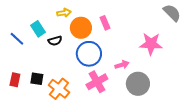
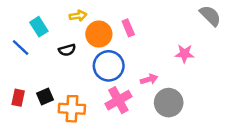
cyan rectangle: (38, 29) -> (39, 27), moved
pink star: (151, 44) -> (185, 54), size x0.7
black square: (37, 79) -> (45, 96), turned -32
orange cross: (59, 89) -> (72, 109), turned -35

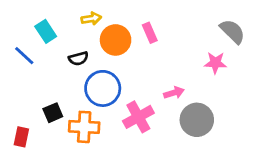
gray semicircle: (210, 16) -> (232, 31), moved
blue circle: (109, 66) -> (103, 88), moved
red rectangle: (18, 98) -> (21, 137), moved

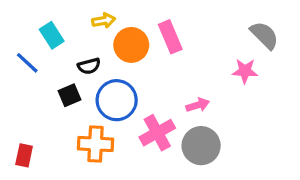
pink rectangle: (150, 33) -> (170, 37), size x1.4
black square: (53, 113) -> (70, 95), moved
gray circle: (197, 120) -> (201, 146), moved

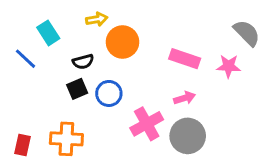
pink rectangle: (170, 37) -> (185, 59), moved, turned -48
black square: (70, 95) -> (77, 89), moved
blue circle: (117, 100) -> (109, 93), size x0.7
orange cross: (96, 144) -> (66, 139), moved

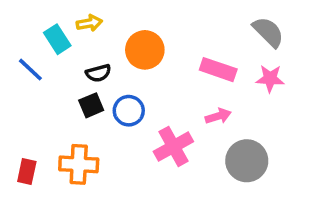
yellow arrow: (97, 19) -> (89, 23), moved
gray semicircle: (247, 33) -> (268, 32), moved
gray circle: (188, 136) -> (247, 161), moved

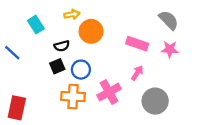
yellow arrow: (89, 23) -> (72, 14), moved
blue line: (30, 70) -> (12, 53), moved
pink arrow: (218, 116) -> (137, 73), turned -40
orange cross: (79, 164) -> (73, 97), moved
red rectangle: (27, 172) -> (17, 108), size x1.5

